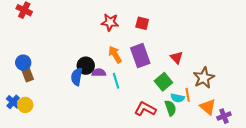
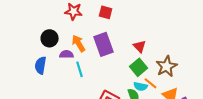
black circle: (86, 66) -> (50, 38), moved
purple semicircle: (99, 73) -> (67, 54), moved
green square: (163, 82) -> (139, 67), moved
orange line: (188, 95) -> (151, 83), turned -40

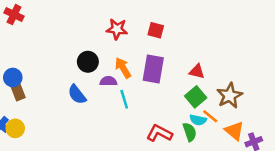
purple rectangle: (104, 44) -> (153, 69), turned 30
red triangle: (140, 46) -> (197, 71), turned -32
blue semicircle: (41, 65) -> (77, 94), turned -48

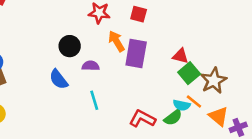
orange arrow: (123, 68) -> (116, 41), moved
green square: (196, 97) -> (189, 73), moved
cyan line: (124, 99) -> (94, 100), moved
green semicircle: (190, 132) -> (173, 117), turned 72

